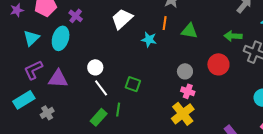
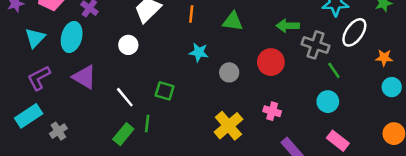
orange line: (165, 23) -> (191, 14), moved
cyan star: (149, 40) -> (199, 52), moved
white circle: (95, 67) -> (128, 45), moved
purple triangle: (58, 79) -> (84, 77), moved, turned 30
pink cross: (188, 91) -> (272, 111), moved

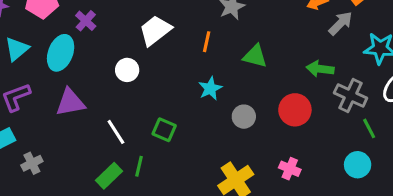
cyan star: (199, 52) -> (210, 88), turned 30
purple triangle: (84, 77) -> (70, 102), turned -48

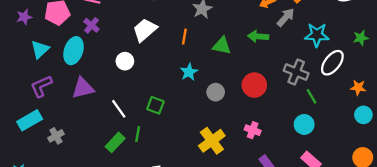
green arrow: (320, 69) -> (258, 36), moved

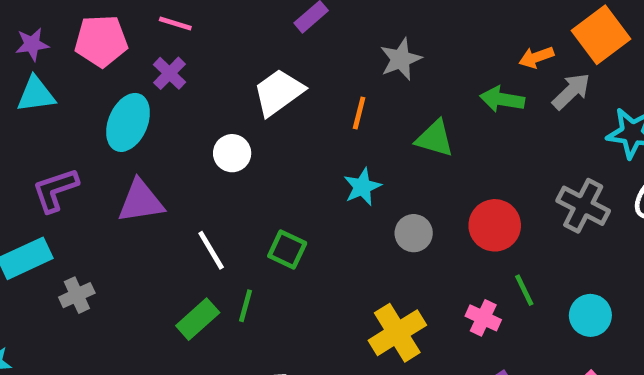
green arrow: (258, 36) -> (502, 99), moved
cyan triangle: (40, 49) -> (36, 94), moved, turned 30
green line: (312, 96) -> (524, 290), moved

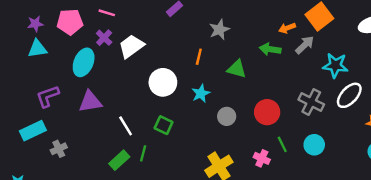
white trapezoid: (279, 92) -> (131, 46), moved
white circle: (232, 153) -> (163, 82), moved, size x1.5
cyan circle: (590, 315) -> (314, 145), moved

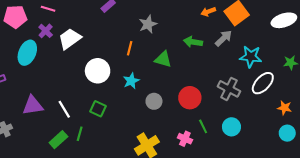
orange arrow: (287, 28) -> (208, 12), moved
purple triangle: (90, 102) -> (33, 105), moved

